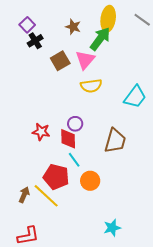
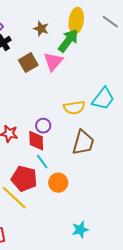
yellow semicircle: (91, 86) -> (74, 108), moved

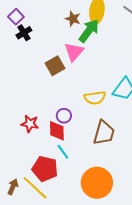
brown star: (41, 29) -> (73, 19), moved
brown square: (28, 63) -> (55, 66), moved
orange circle: (58, 183) -> (97, 183), moved, size x1.6

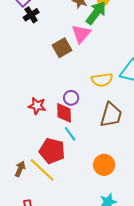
orange circle: (97, 183) -> (104, 165), size x0.7

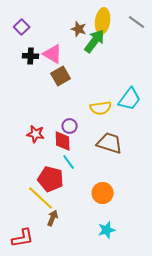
black cross: (31, 15) -> (31, 56), moved, turned 35
pink triangle: (81, 34) -> (53, 54), moved, turned -40
brown trapezoid: (111, 115) -> (110, 143), turned -88
brown arrow: (20, 169) -> (53, 218), moved

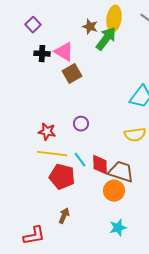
yellow semicircle: (101, 108) -> (135, 135), moved
red diamond: (63, 141) -> (100, 165), moved
brown trapezoid: (110, 143) -> (121, 172), moved
yellow line: (41, 198) -> (52, 154), moved, turned -36

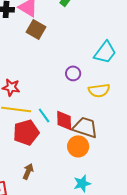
brown square: (72, 74) -> (36, 29), turned -30
purple circle: (81, 124) -> (73, 73), moved
red pentagon: (62, 177) -> (26, 132), turned -30

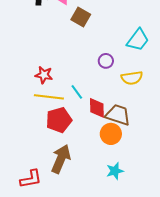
brown square: (36, 29) -> (81, 17), moved
cyan line: (44, 115) -> (77, 92), moved
brown arrow: (28, 171) -> (61, 159), size x1.8

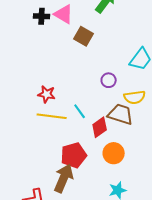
red diamond: (97, 108) -> (100, 127), turned 55
brown trapezoid: (118, 115) -> (121, 114), moved
red pentagon: (59, 120) -> (74, 155), moved

